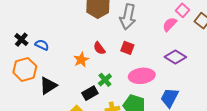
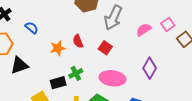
pink semicircle: (170, 24) -> (144, 30), moved
blue semicircle: (42, 45) -> (32, 28), moved
purple diamond: (175, 57) -> (150, 68), turned 75

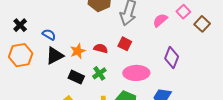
red semicircle: (78, 41) -> (101, 48), moved, turned 136
black triangle: (19, 65) -> (55, 56), moved
black rectangle: (58, 83) -> (76, 77), moved, turned 49

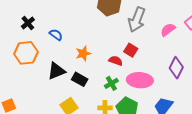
red semicircle: (101, 48) -> (116, 61), moved
black triangle: (55, 56) -> (56, 71), moved
green cross: (99, 73) -> (111, 83), moved

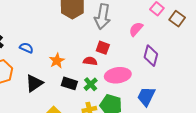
pink semicircle: (168, 30) -> (136, 29), moved
black rectangle: (80, 79) -> (69, 83), moved

